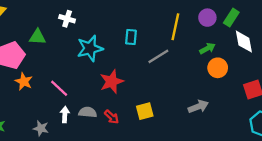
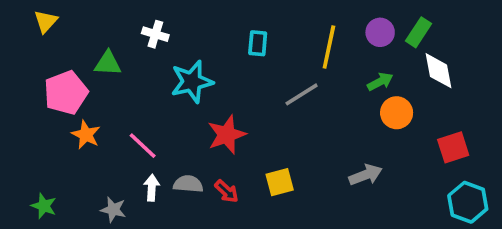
cyan rectangle: (131, 37) -> (258, 43), moved

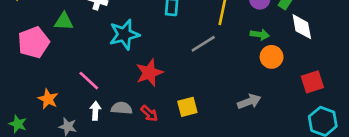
green arrow: (380, 82) -> (260, 35), turned 36
orange star: (86, 135) -> (48, 99), moved

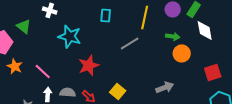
green triangle: (64, 21) -> (24, 26), turned 35
cyan star: (124, 35) -> (70, 36), turned 30
orange star: (48, 99) -> (15, 66), moved
yellow square: (187, 107) -> (118, 91), turned -35

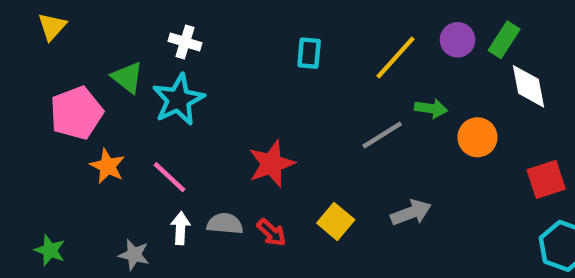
yellow line: (145, 17) -> (395, 58), turned 30
cyan star: (70, 36) -> (178, 100), moved, turned 30
green arrow: (173, 36) -> (431, 108), moved
gray line: (130, 43) -> (382, 135), moved
gray arrow: (165, 87) -> (411, 213), moved

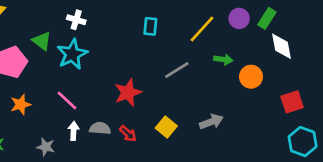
gray line: (382, 135) -> (177, 70), moved
orange star: (107, 166) -> (21, 104), moved, turned 30

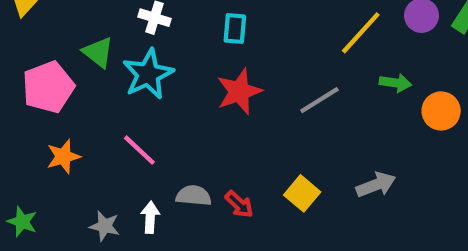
cyan rectangle: (150, 26) -> (235, 29), moved
red star: (128, 93) -> (239, 91), moved
white arrow: (74, 131) -> (150, 217), moved

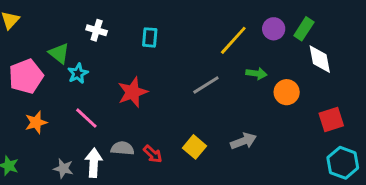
cyan star: (148, 74) -> (78, 73), moved, size x0.6
red star: (239, 91) -> (133, 92), moved
white arrow: (150, 217) -> (94, 163), size x1.4

